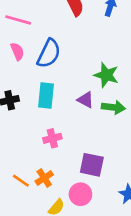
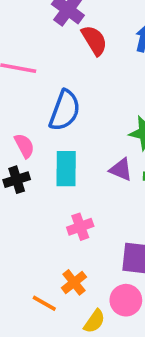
pink semicircle: (17, 51) -> (24, 146), moved
orange line: (21, 181) -> (44, 303), moved

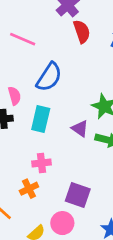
orange cross: (74, 282) -> (29, 189), moved

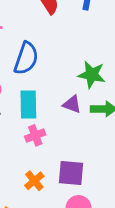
pink cross: (41, 163) -> (35, 135), moved
purple square: (78, 195) -> (71, 173), moved

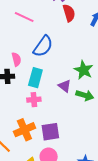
purple square: (71, 173) -> (50, 132), turned -30
orange cross: (34, 181) -> (24, 130), size x1.5

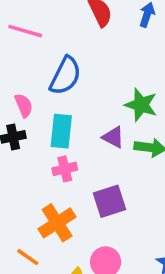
purple square: (50, 132) -> (109, 201), moved

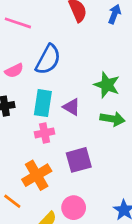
pink semicircle: (24, 105) -> (14, 71), moved, turned 84
purple triangle: (113, 137) -> (72, 107), moved

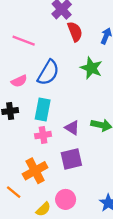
green star: (107, 85) -> (91, 68), moved
purple triangle: (72, 107) -> (72, 128), moved

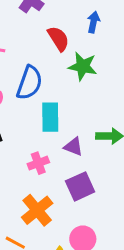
red semicircle: (75, 32) -> (58, 39), moved
cyan rectangle: (43, 110) -> (50, 117), moved

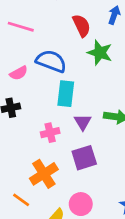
blue semicircle: (29, 83) -> (51, 61), turned -96
purple triangle: (73, 147) -> (83, 122), turned 30

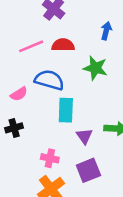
red semicircle: (82, 26) -> (63, 45), moved, turned -60
pink line: (21, 27) -> (31, 46), moved, turned -35
pink cross: (50, 133) -> (50, 158), moved, turned 30

